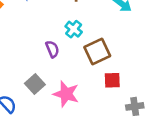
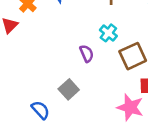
pink star: (66, 94) -> (130, 107), moved

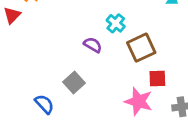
purple semicircle: (87, 54) -> (93, 45), turned -36

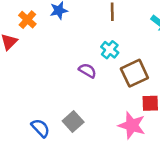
gray square: (74, 83) -> (73, 121), moved

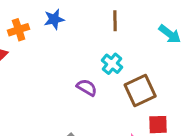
orange cross: (27, 20) -> (19, 30), turned 30

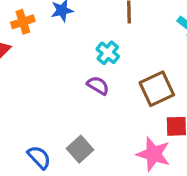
cyan cross: (112, 64) -> (108, 53), moved

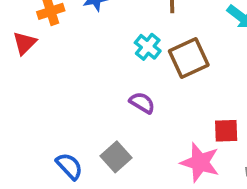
purple semicircle: (98, 85) -> (142, 103), moved
brown square: (157, 89) -> (189, 58), moved

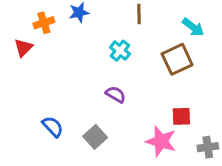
brown square: (189, 58) -> (177, 59), moved
blue semicircle: (69, 166) -> (53, 127), moved

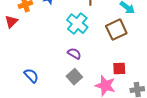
cyan cross: (120, 51) -> (77, 24), size x1.5
gray square: (95, 137) -> (74, 77), moved

